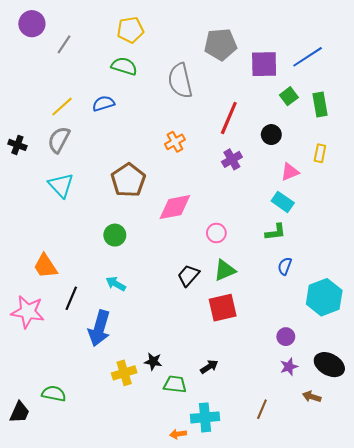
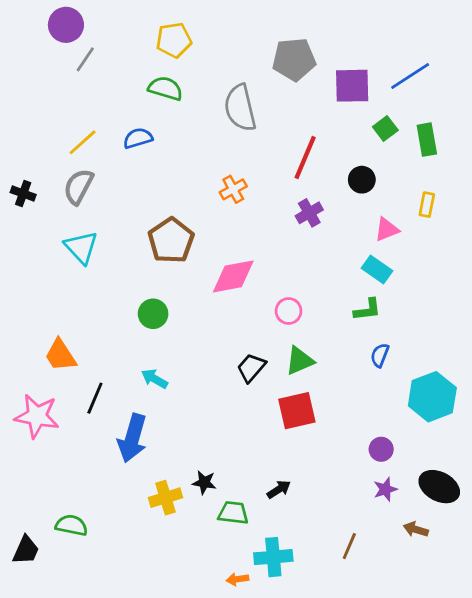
purple circle: (32, 24) -> (66, 25), moved

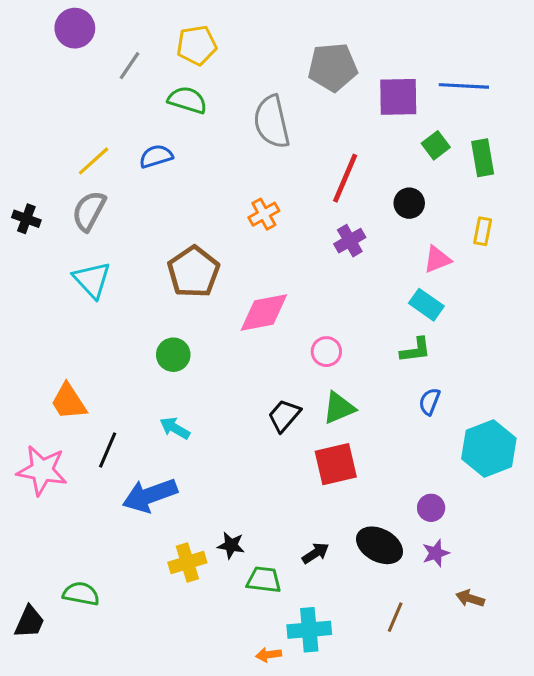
gray line: (85, 59) -> (130, 66), moved
blue line: (410, 76) -> (464, 86), turned 36
blue arrow: (132, 438) -> (150, 495), turned 54
black ellipse: (439, 487) -> (380, 545), moved

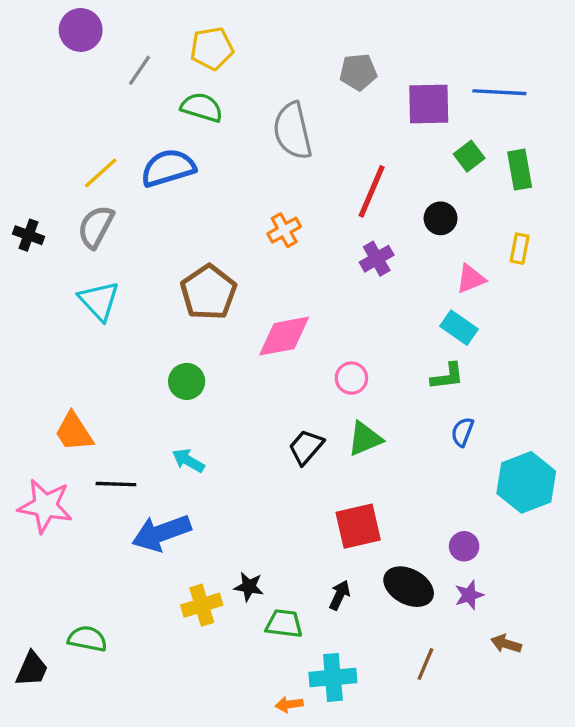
gray pentagon: (333, 67) -> (358, 72), size x0.7
blue semicircle: (156, 156) -> (168, 168), size x1.5
black line: (108, 450) -> (116, 484), turned 69
red square: (336, 464) -> (358, 526), moved
black arrow: (315, 553) -> (340, 595), turned -32

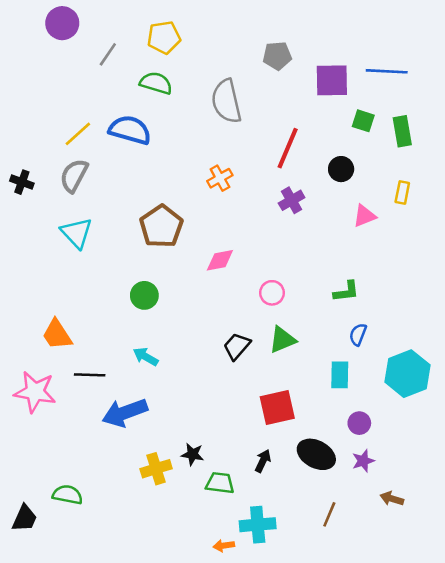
green square: (469, 156) -> (363, 121), turned -35
blue semicircle: (168, 168) -> (130, 130), turned 33
cyan rectangle: (459, 328) -> (340, 375), moved, turned 56
pink diamond: (284, 336) -> (220, 260), size x0.7

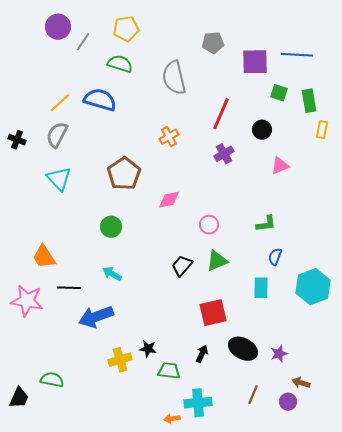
purple circle: (62, 23) -> (58, 27), moved
yellow rectangle: (402, 192) -> (322, 130), moved
purple circle: (359, 423) -> (288, 402), moved

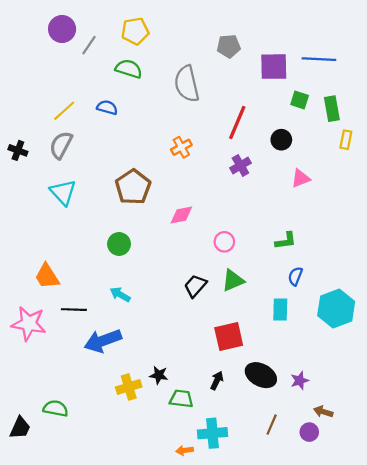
blue semicircle: (100, 100) -> (107, 107), size x0.6

